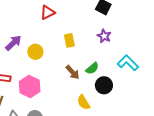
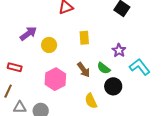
purple star: (104, 36) -> (119, 50), moved
green semicircle: (92, 68) -> (104, 68), turned 72
pink hexagon: (30, 87) -> (55, 79), moved

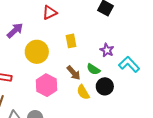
purple arrow: (28, 34) -> (15, 30), moved
yellow circle: (49, 45) -> (37, 52), size x1.5
yellow semicircle: (91, 101) -> (83, 92), moved

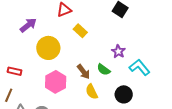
yellow rectangle: (71, 41) -> (80, 31), moved, turned -40
black circle: (105, 86) -> (124, 94), moved

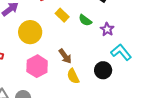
purple star: (118, 51) -> (107, 29), moved
green semicircle: (103, 70) -> (85, 20), moved
black circle: (124, 94) -> (103, 70), moved

